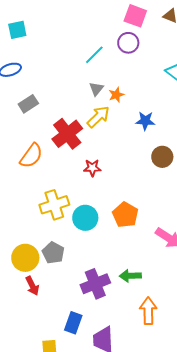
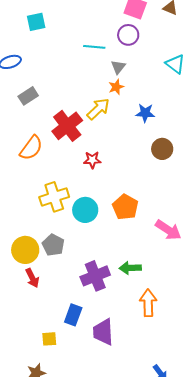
cyan square: (17, 30) -> (36, 22), moved
cyan line: (94, 55) -> (94, 47), turned 50
gray triangle: (96, 89) -> (118, 67), moved

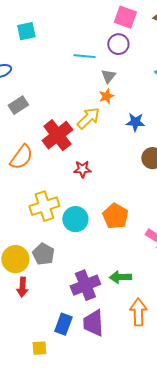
red arrow: (32, 278) -> (22, 287), turned 30
purple trapezoid: (103, 332) -> (93, 323), moved

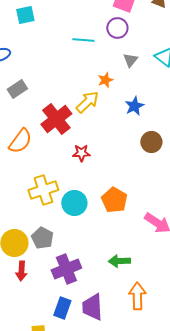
gray triangle: (108, 76) -> (130, 60), moved
blue star: (135, 122) -> (134, 106), turned -30
purple cross: (85, 285) -> (66, 269), moved

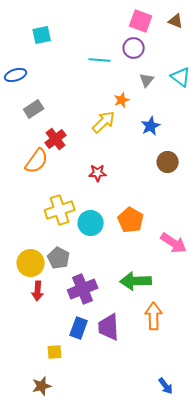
red cross: (56, 119) -> (56, 139), moved, size x0.7
green arrow: (119, 261) -> (136, 281), size x1.4

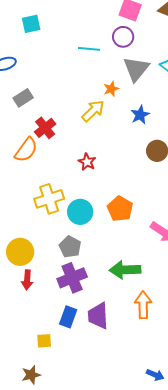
gray triangle: (147, 80) -> (136, 69), size x1.8
red star: (98, 173) -> (87, 162), turned 30
gray pentagon: (59, 258) -> (70, 247), moved
blue arrow: (166, 386) -> (155, 375), turned -30

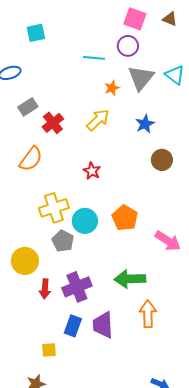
orange star: (111, 89) -> (112, 88), moved
red cross: (45, 128) -> (53, 123), moved
gray pentagon: (70, 247) -> (63, 241), moved
red arrow: (27, 280) -> (45, 289), moved

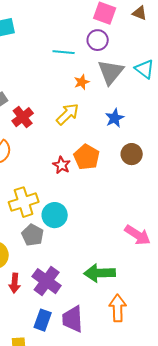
orange pentagon: (125, 218) -> (87, 157), moved
purple cross: (77, 287) -> (47, 281), turned -32

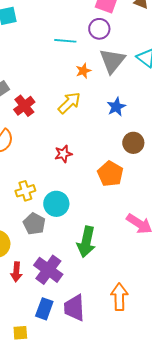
orange pentagon: (87, 157) -> (110, 174), moved
red star: (62, 165) -> (63, 154), turned 30
yellow cross: (24, 202) -> (25, 191), size x0.7
green arrow: (100, 273) -> (86, 242), moved, turned -76

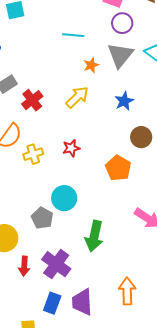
purple circle: (99, 29) -> (122, 23), moved
yellow cross: (25, 191) -> (33, 154), moved

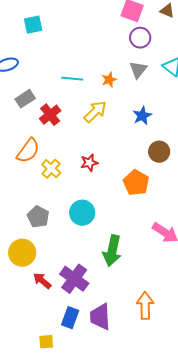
cyan line: (73, 35) -> (72, 79), moved
gray triangle: (120, 55) -> (138, 70), size x0.7
yellow cross: (33, 154) -> (51, 169), turned -30
gray pentagon: (42, 218) -> (38, 217), moved
red arrow: (24, 266) -> (42, 281), turned 126

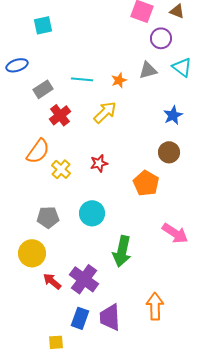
purple circle: (140, 38) -> (161, 38), moved
gray triangle: (138, 70) -> (148, 70), turned 36
gray rectangle: (25, 99) -> (43, 89), moved
blue star: (142, 116) -> (173, 115), moved
gray pentagon: (38, 217) -> (48, 217), turned -30

